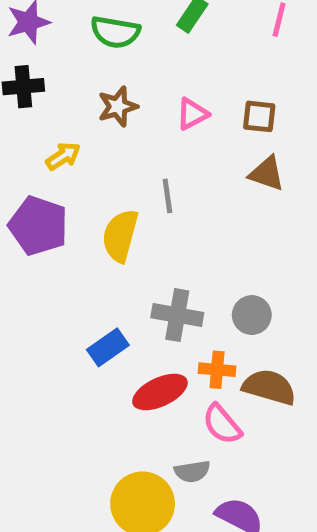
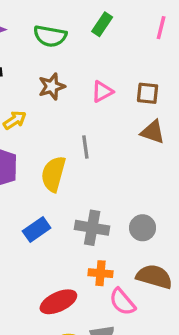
blue rectangle: (108, 347) -> (37, 229), moved
orange cross: (217, 370) -> (100, 273), moved
red ellipse: (160, 392) -> (58, 302), moved

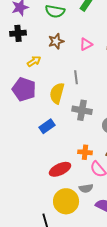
gray cross: (92, 228) -> (82, 110), moved

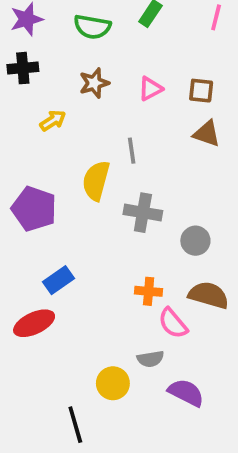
purple pentagon: (24, 89) -> (34, 209), moved
blue rectangle: (47, 126) -> (58, 280), moved
red ellipse: (60, 169) -> (34, 323), moved
yellow circle: (66, 201) -> (113, 383), size x0.7

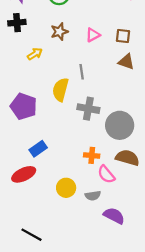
gray circle: (195, 241) -> (120, 125), size x1.6
yellow circle: (113, 383) -> (66, 188), moved
black line: (75, 425) -> (31, 235), moved, turned -45

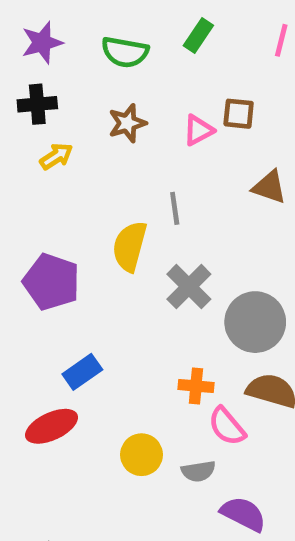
brown square: (123, 36) -> (239, 114), moved
yellow arrow: (35, 54) -> (56, 156), moved
gray cross: (88, 109) -> (189, 287), turned 35

